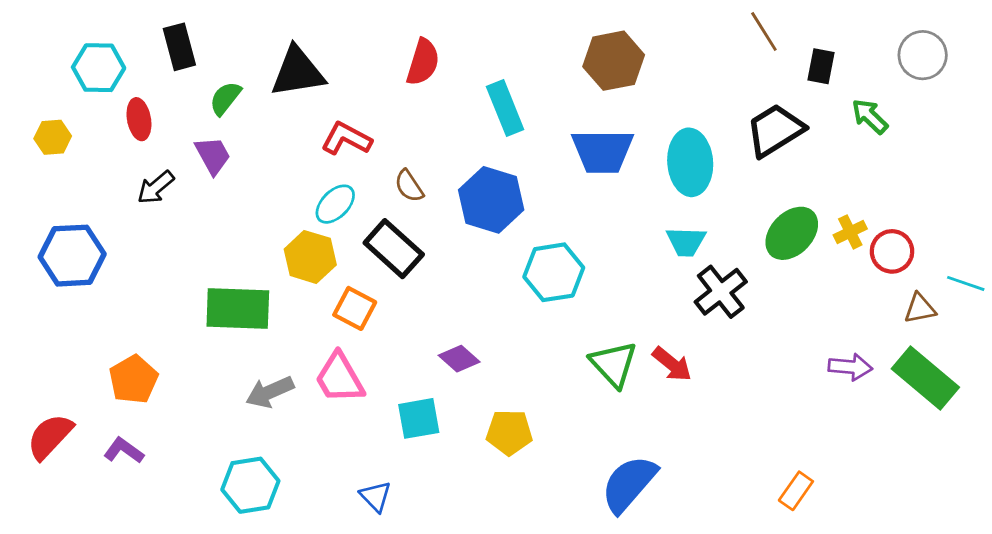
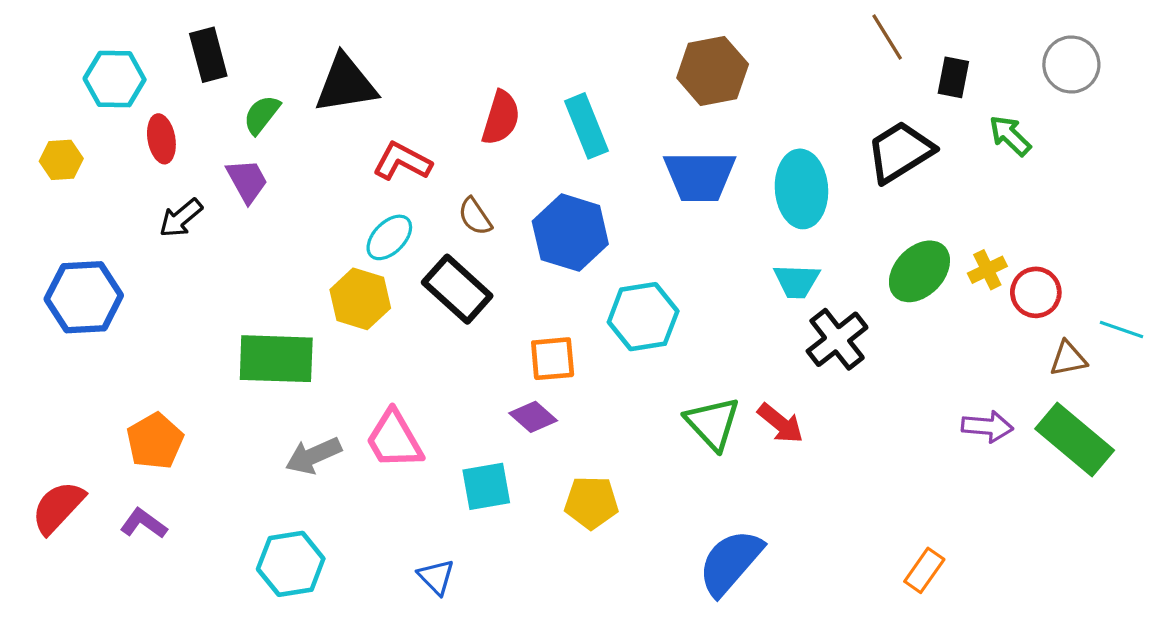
red semicircle: (423, 62) -> (501, 118), moved
orange square: (355, 308) -> (553, 359), moved, turned -33

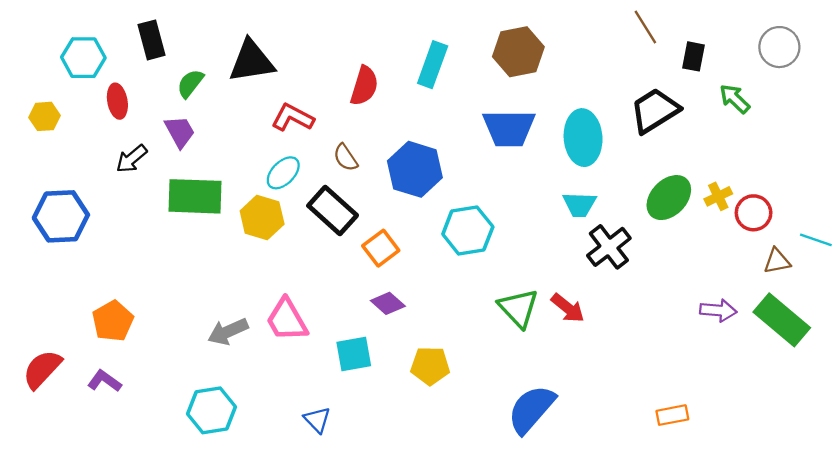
cyan rectangle: (587, 126) -> (433, 65), moved, turned 42
green rectangle: (276, 359) -> (195, 196), moved
orange square: (553, 359) -> (381, 248), moved, turned -32
orange rectangle: (924, 570) -> (672, 415), turned 44

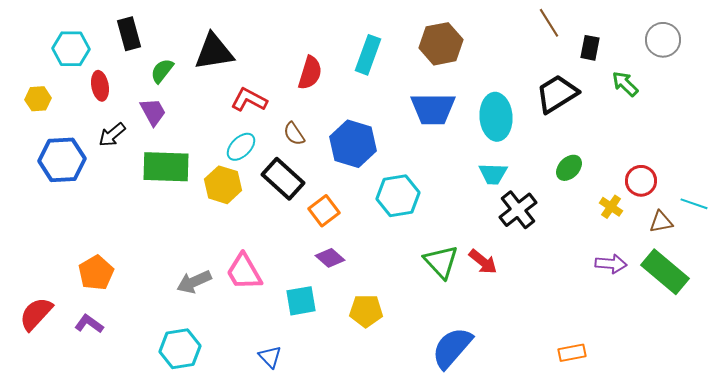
yellow cross: (718, 196) -> (611, 207), moved, turned -30
green ellipse: (669, 198) -> (569, 168), size x0.7
blue hexagon: (61, 216) -> (62, 160), moved

